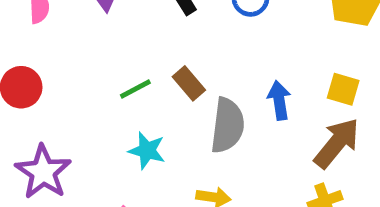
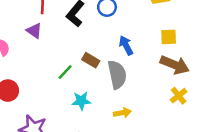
blue arrow: (279, 100) -> (126, 45), moved
brown arrow: (337, 143) -> (175, 65), turned 92

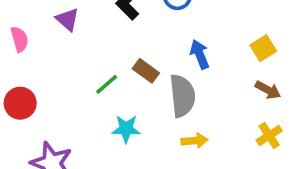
yellow square: (169, 37) -> (263, 48), turned -35
brown arrow: (175, 65) -> (268, 90), size x0.6
yellow arrow: (122, 113) -> (195, 141), moved

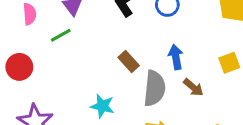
green line: (107, 84) -> (61, 35), moved
brown arrow: (268, 90) -> (193, 87), moved

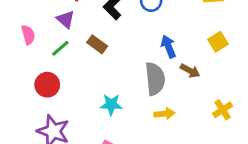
brown rectangle: (129, 62) -> (97, 44), moved
red circle: (19, 67) -> (47, 85), moved

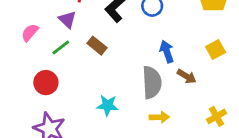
pink semicircle: (28, 35) -> (30, 33), turned -126

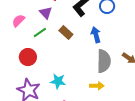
blue arrow: (167, 52) -> (96, 35), moved
cyan star: (108, 105) -> (58, 81), moved
yellow arrow: (159, 117) -> (97, 86), moved

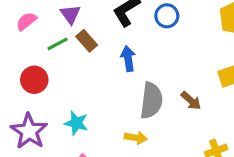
brown rectangle: (66, 33) -> (87, 41), moved
blue arrow: (96, 35) -> (128, 59), moved

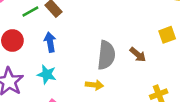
blue arrow: (128, 59) -> (50, 42), moved

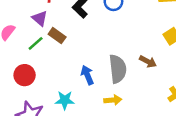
blue arrow: (50, 42) -> (87, 75), moved

